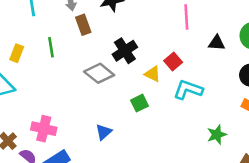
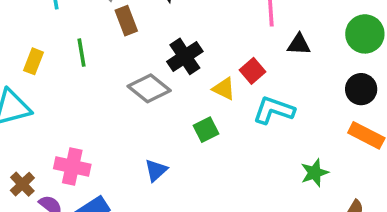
black triangle: (217, 43) -> (299, 44), moved

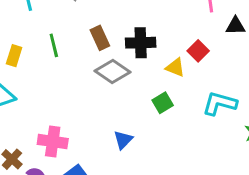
brown rectangle: (126, 21) -> (100, 38), moved
black cross: (185, 56) -> (141, 43), turned 36
cyan L-shape: (274, 110) -> (220, 103), moved

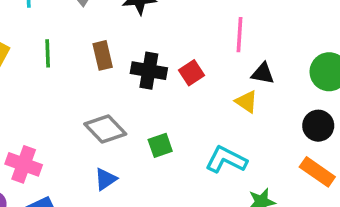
red square: (198, 51) -> (191, 73), moved
yellow triangle: (175, 67) -> (246, 102), moved
gray diamond: (113, 72) -> (105, 129), moved

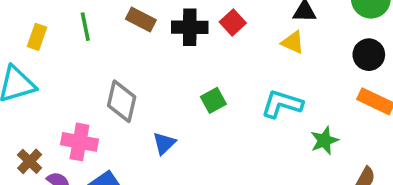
brown rectangle: (103, 55) -> (141, 20), turned -40
gray diamond: (105, 129) -> (122, 101), moved, turned 66

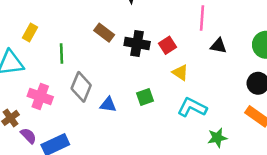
green line: (85, 27) -> (62, 53), moved
yellow triangle: (293, 42) -> (180, 72), moved
pink cross: (79, 142) -> (40, 97), moved
blue triangle: (164, 143) -> (108, 105), moved, turned 42

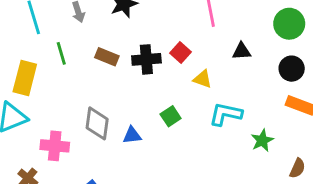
yellow rectangle: (30, 32) -> (25, 78), size x1.6
black triangle: (218, 46) -> (241, 51), moved
green line: (62, 53) -> (61, 53), moved

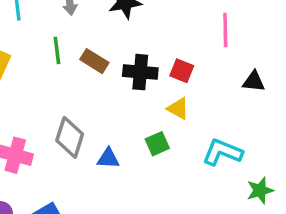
red square: (181, 52) -> (182, 71), turned -30
green line: (61, 53) -> (57, 50), moved
yellow triangle: (203, 79) -> (178, 109), moved

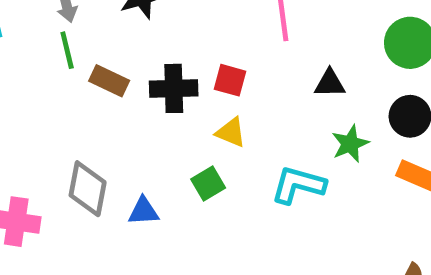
green line: (57, 50) -> (67, 50), moved
green star: (260, 190) -> (350, 144), moved

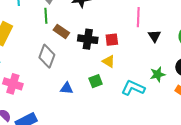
red square: (230, 80) -> (112, 40), turned -32
black triangle: (330, 83) -> (154, 36), moved, turned 48
gray diamond: (88, 189) -> (47, 56), moved

